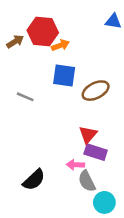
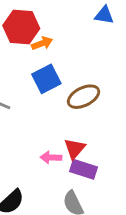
blue square: (64, 75) -> (46, 79), turned -35
pink arrow: (75, 165) -> (51, 157), moved

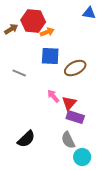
blue square: (46, 79) -> (50, 56), turned 30
pink arrow: (51, 157) -> (53, 96), moved, turned 48

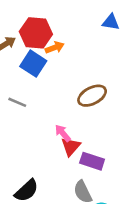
blue square: (50, 56) -> (33, 64), moved, turned 30
red triangle: (69, 103) -> (71, 146), moved

